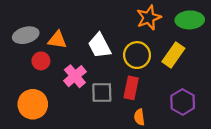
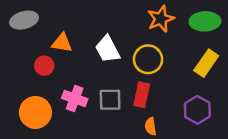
gray ellipse: (26, 35) -> (24, 20), moved
yellow rectangle: (173, 55) -> (206, 63), moved
pink cross: (75, 76) -> (75, 99), moved, turned -30

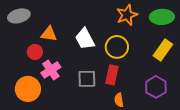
pink cross: (75, 99) -> (51, 70), moved, turned 36

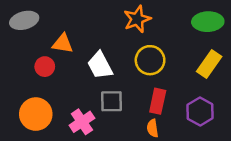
orange star: (127, 15) -> (137, 19), moved
white trapezoid: (85, 39) -> (100, 65), moved
pink cross: (51, 70) -> (82, 122), moved
red rectangle: (112, 75) -> (158, 101), moved

